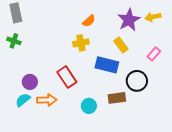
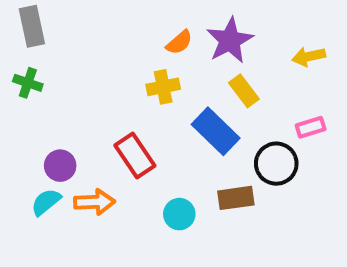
yellow arrow: (153, 17) -> (309, 57), moved
purple star: (129, 20) -> (230, 40), moved
pink rectangle: (154, 54) -> (311, 127), moved, turned 32
blue rectangle: (107, 65) -> (216, 131), turned 30

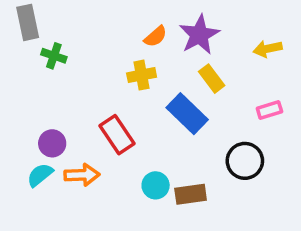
green cross: (28, 83) -> (54, 56), moved
black circle: (276, 164) -> (245, 161), moved
brown rectangle: (236, 198) -> (191, 194), moved

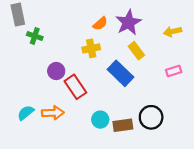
purple circle: (52, 143) -> (56, 71), moved
black circle: (245, 161) -> (151, 117), moved

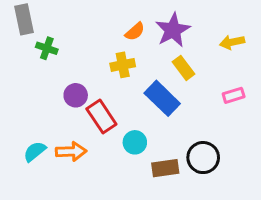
cyan circle: (100, 120) -> (135, 142), moved

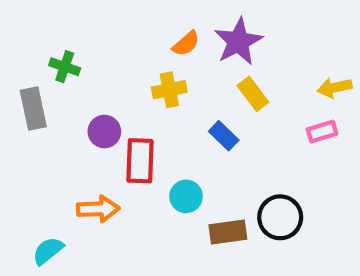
gray rectangle: (24, 19) -> (33, 108), moved
yellow arrow: (232, 42) -> (335, 88), moved
blue rectangle: (162, 98) -> (224, 136), size x0.6
red rectangle: (101, 117) -> (140, 161), turned 36
cyan semicircle: (35, 151) -> (48, 251), moved

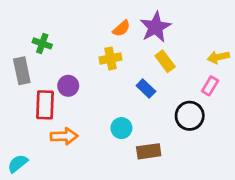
pink rectangle: (322, 132) -> (210, 86), turned -42
red rectangle: (140, 161) -> (45, 105), moved
black circle: (280, 217) -> (190, 116), moved
cyan semicircle: (48, 251) -> (18, 164), moved

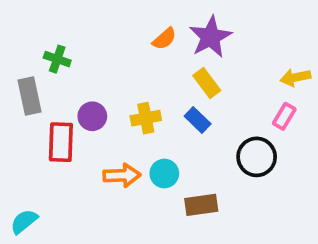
yellow cross: (110, 58) -> (146, 118), moved
yellow rectangle: (165, 61) -> (207, 83), moved
orange arrow: (64, 136) -> (122, 175), moved

